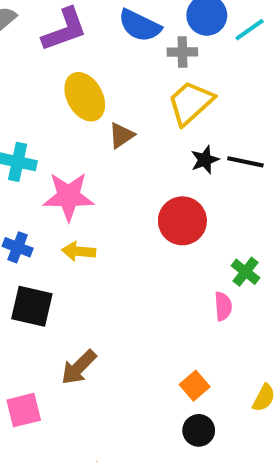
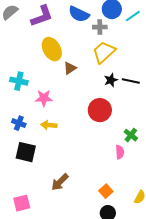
pink star: (68, 196) -> (44, 98), size x0.7
brown arrow: (79, 367) -> (60, 182), moved

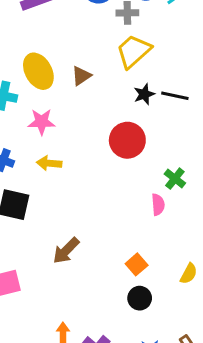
yellow ellipse: (52, 49) -> (38, 71), moved

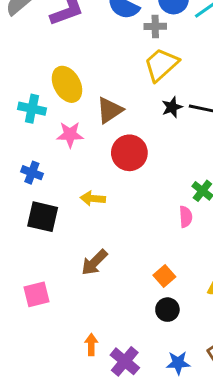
brown triangle: (81, 76) -> (110, 110), moved, size x1.4
red circle: (127, 140) -> (129, 153), moved
yellow arrow: (49, 163) -> (93, 198), moved

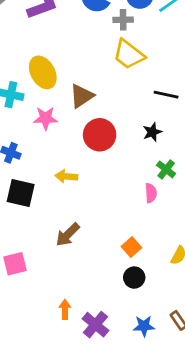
yellow trapezoid: (161, 65) -> (129, 54), turned -100
black star: (172, 107) -> (152, 132), moved

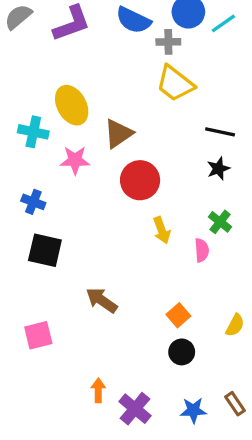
black star: (152, 132) -> (218, 169), moved
yellow arrow: (66, 176) -> (162, 230), moved, turned -115
brown arrow: (68, 235) -> (102, 300), turned 80

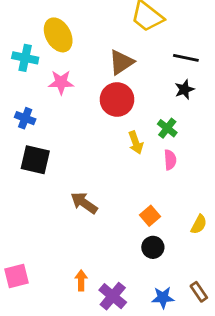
brown triangle: (118, 134) -> (121, 62), moved
green cross: (220, 222) -> (167, 128), moved
pink square: (38, 335) -> (17, 276), moved

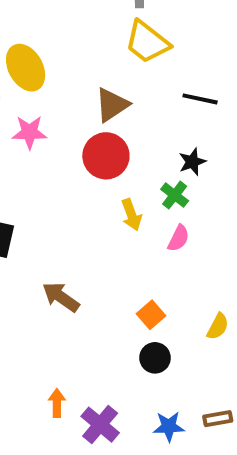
black star: (184, 89) -> (192, 162), moved
pink semicircle: (170, 160) -> (179, 238), turned 30
brown rectangle: (199, 292) -> (218, 419), turned -66

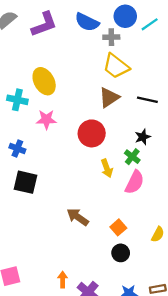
brown triangle: (112, 105) -> (109, 97), moved
pink semicircle: (179, 238) -> (135, 182), size x1.5
brown arrow: (61, 297) -> (78, 217), moved

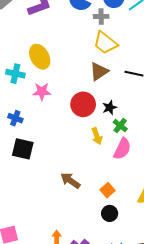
black star: (143, 137) -> (110, 108), moved

